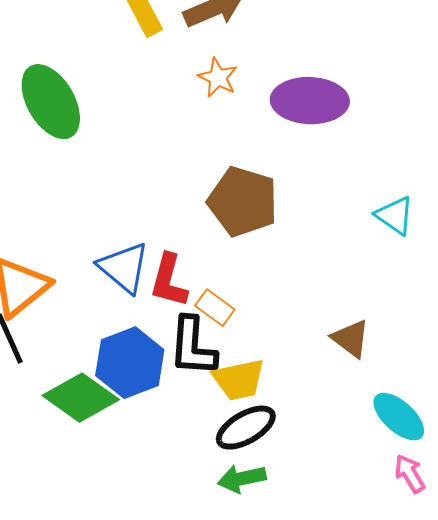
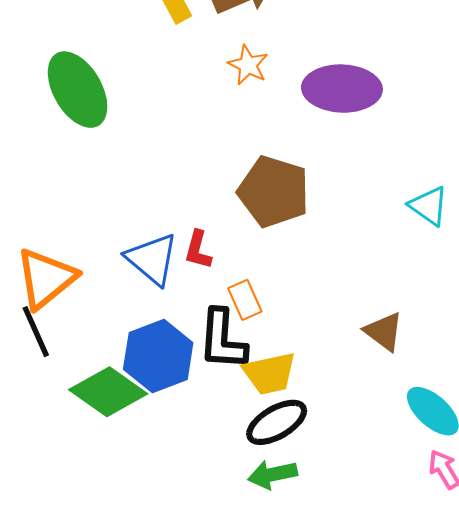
red L-shape: (169, 281) -> (198, 250), moved, size x0.7
orange rectangle: (215, 308) -> (245, 300), turned 30

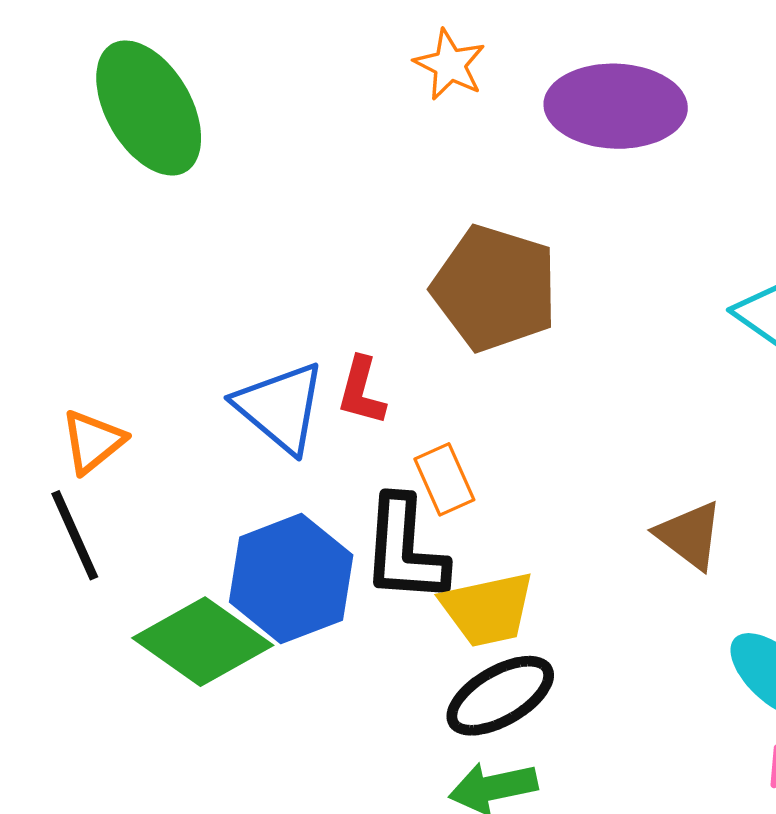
orange triangle: (46, 278) -> (93, 442), size x0.6

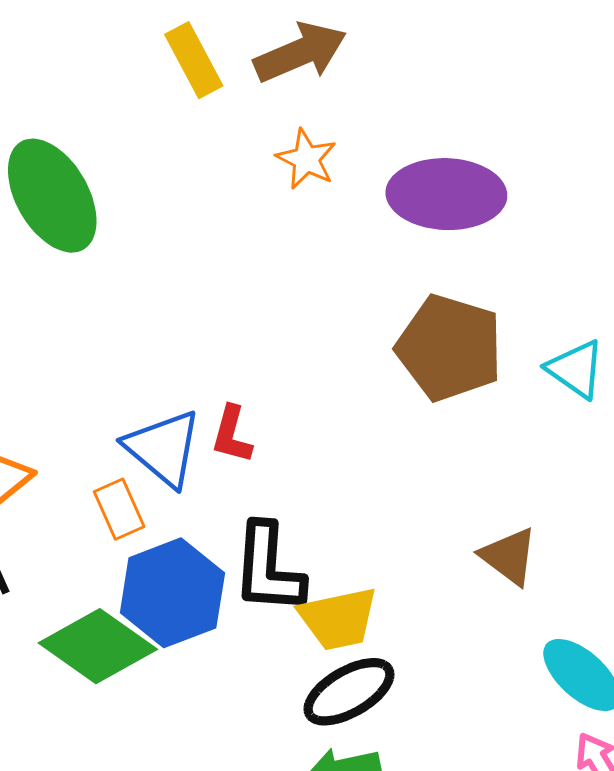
brown pentagon: (495, 288) -> (449, 348), moved
orange rectangle: (444, 479) -> (119, 509), moved

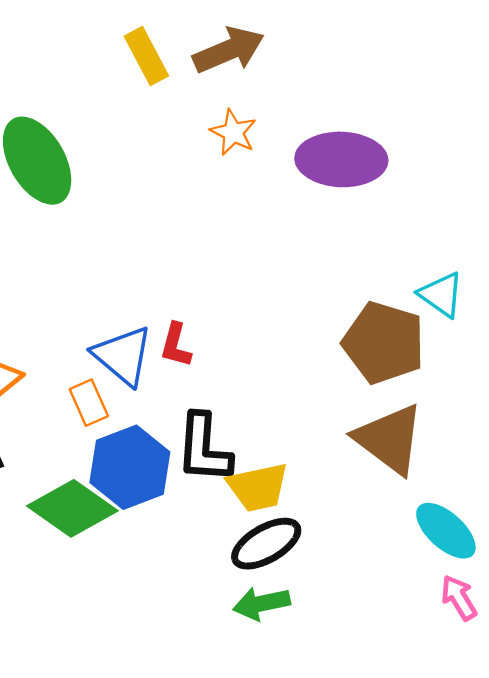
brown pentagon: (449, 348) -> (384, 343), moved
brown triangle: (509, 556) -> (390, 439), size x1.6

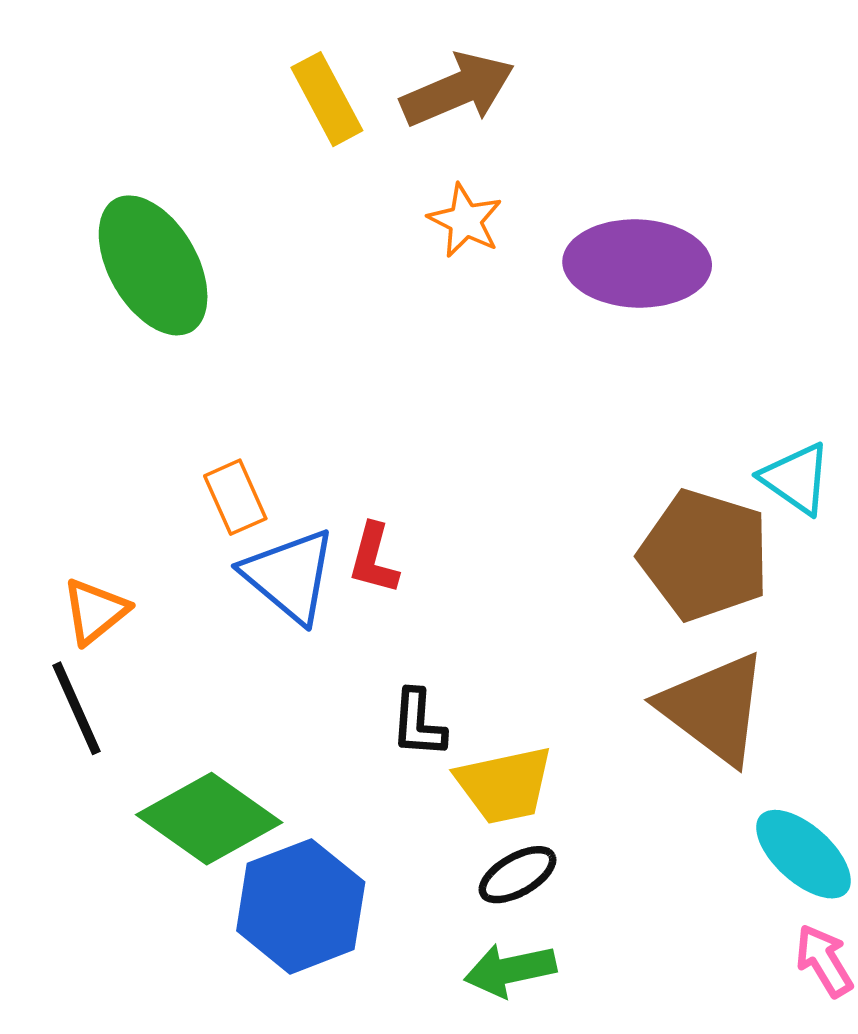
orange rectangle: (89, 403) -> (235, 497), moved
black L-shape: (204, 448) -> (418, 723), size x0.6
blue hexagon: (130, 467) -> (301, 906), moved
black ellipse: (266, 544) -> (518, 875), size x0.7

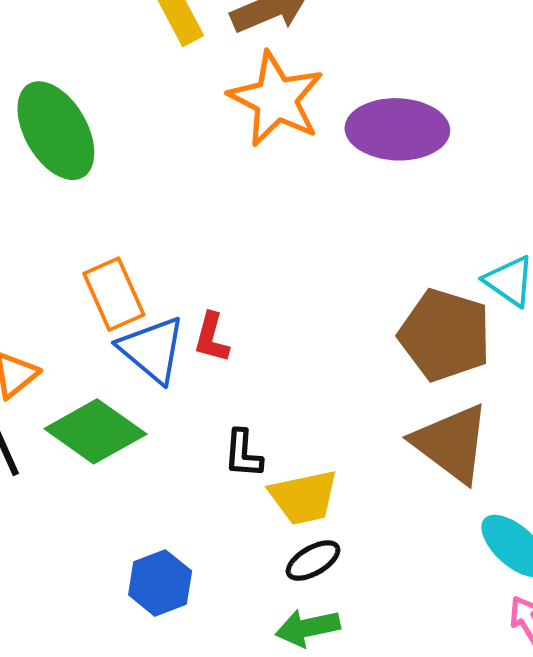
orange star: (465, 221) -> (276, 99), size x1.8
orange rectangle: (235, 497) -> (114, 294), size x1.4
green diamond: (209, 819) -> (95, 431), moved
blue hexagon: (301, 906) -> (160, 583), size x0.7

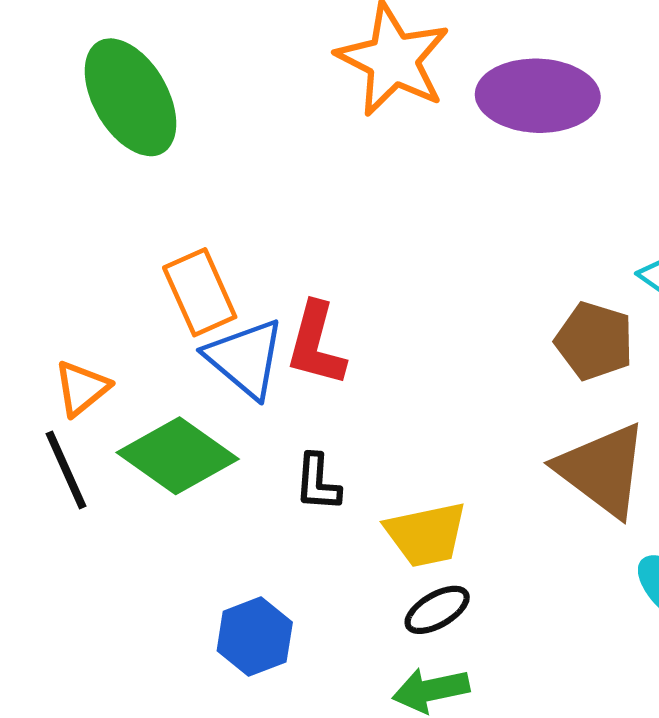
brown pentagon: (445, 335) -> (594, 341), size x0.7
red L-shape: (211, 338) -> (316, 344), size x1.4
black L-shape: (243, 454) -> (318, 483), moved

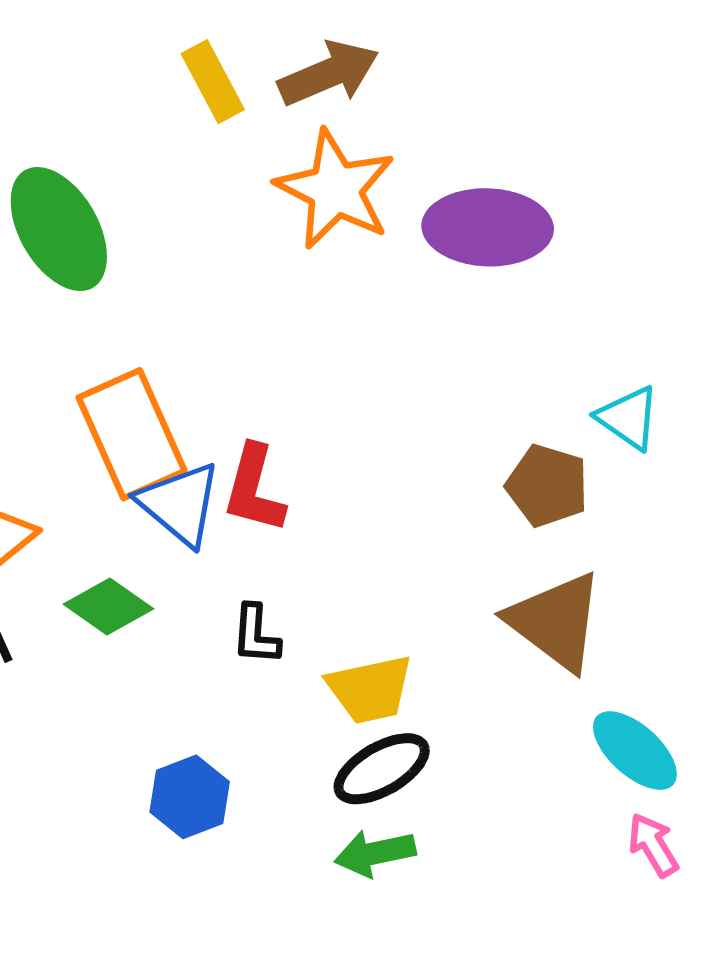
orange rectangle: (200, 292) -> (132, 434), size x1.4
green diamond: (178, 456) -> (108, 606), size x0.7
black ellipse: (437, 610) -> (382, 769), size x1.4

